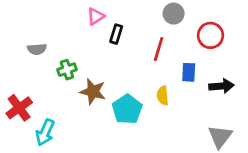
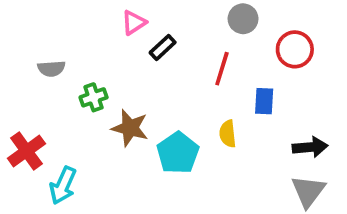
black rectangle: (116, 34) -> (163, 47), turned 30
black arrow: (221, 86) -> (310, 147), moved

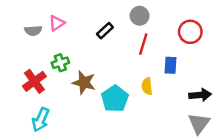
gray circle: (243, 19) -> (140, 16), moved
pink triangle: (134, 23) -> (57, 23), moved
gray semicircle: (51, 69) -> (33, 31), moved
red cross: (26, 151) -> (34, 81), moved

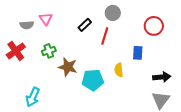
pink triangle: (57, 23) -> (46, 19), turned -32
red line: (143, 44) -> (105, 36), moved
red cross: (34, 81) -> (16, 51), moved
cyan pentagon: (115, 99) -> (93, 80), turned 30

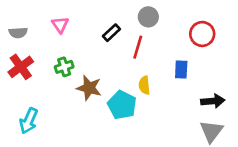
gray semicircle: (27, 25) -> (18, 33), moved
yellow semicircle: (119, 70) -> (144, 85), moved
cyan pentagon: (93, 80) -> (122, 105), turned 30
cyan arrow: (33, 97) -> (29, 121), moved

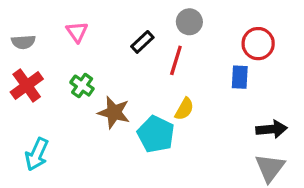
green cross: (64, 67) -> (82, 86), turned -36
blue rectangle: (181, 69) -> (240, 77), moved
yellow semicircle: (144, 85) -> (184, 109), turned -144

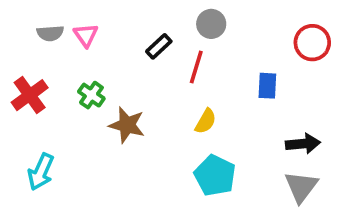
gray semicircle: (23, 42) -> (50, 33), moved
red circle: (258, 44) -> (312, 43), moved
cyan pentagon: (156, 134) -> (215, 176), moved

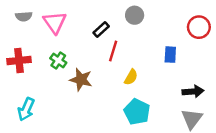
gray semicircle: (50, 33) -> (24, 16), moved
pink triangle: (86, 35) -> (55, 22), size x1.5
red line: (196, 67) -> (113, 51), moved
red cross: (30, 95) -> (19, 60), turned 30

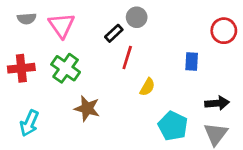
gray circle: (135, 15) -> (137, 17), moved
green cross: (58, 60) -> (66, 68), size x1.5
brown star: (81, 80) -> (87, 108), moved
cyan pentagon: (137, 112) -> (173, 126), moved

